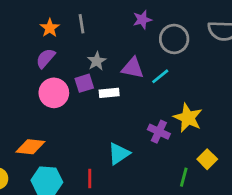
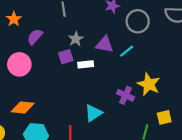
orange star: (50, 28) -> (14, 19), moved
pink circle: (54, 93) -> (19, 64), moved
yellow square: (207, 159) -> (164, 117), turned 32

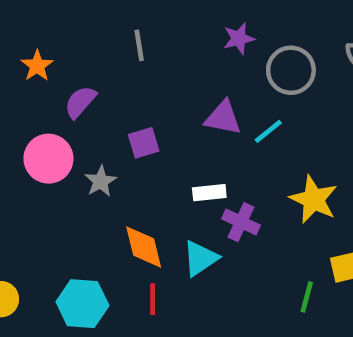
gray star: (76, 39) -> (101, 181), moved
white rectangle: (86, 64) -> (209, 193), moved
purple cross: (125, 95) -> (241, 222), moved
orange diamond: (23, 108) -> (144, 247), moved, turned 70

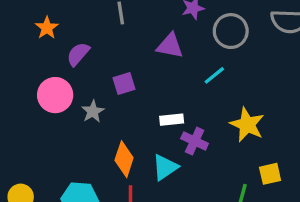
purple triangle: (223, 118) -> (170, 46), moved
orange diamond: (144, 247) -> (124, 159), turned 32

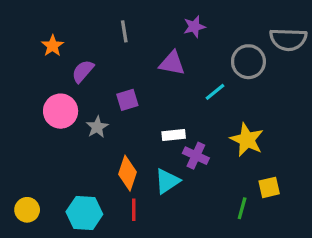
gray circle: (231, 31) -> (248, 62), moved

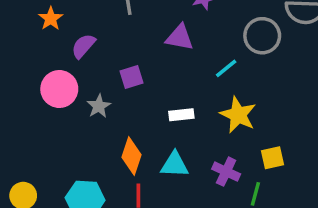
yellow star: (247, 140) -> (238, 115), moved
purple cross: (196, 156) -> (226, 172), moved
cyan triangle: (167, 181) -> (174, 165), turned 36
yellow square: (269, 187) -> (273, 158), moved

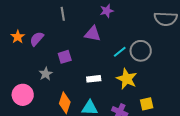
orange star: (51, 19) -> (18, 37), moved
gray circle: (262, 36) -> (141, 51), moved
pink circle: (59, 89) -> (23, 95), moved

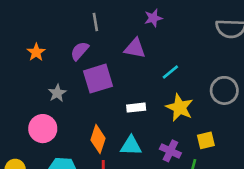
purple semicircle: (37, 39) -> (80, 51), moved
gray circle: (141, 51) -> (224, 90), moved
purple square: (65, 57) -> (98, 79), size x1.6
gray star: (46, 74) -> (57, 93), moved

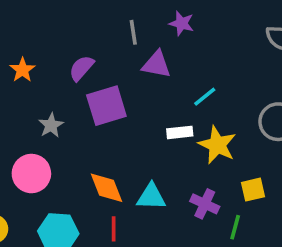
purple star: (153, 18) -> (182, 23), turned 30
gray line: (95, 22) -> (133, 32), moved
white rectangle: (136, 108) -> (180, 132), moved
orange diamond: (98, 139) -> (106, 188), turned -40

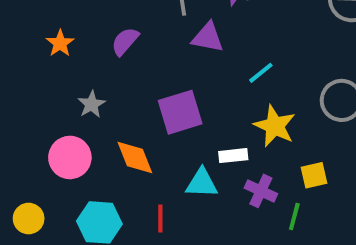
purple square: (106, 106) -> (180, 112), moved
white rectangle: (180, 132) -> (233, 156), moved
orange diamond: (106, 188) -> (135, 157), moved

